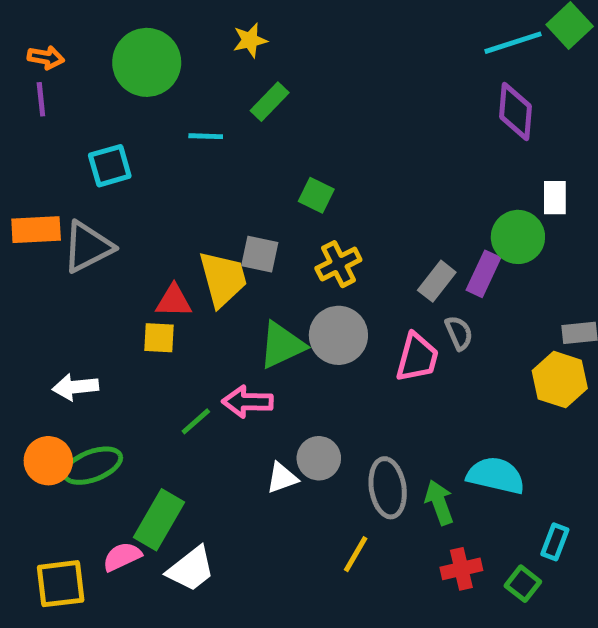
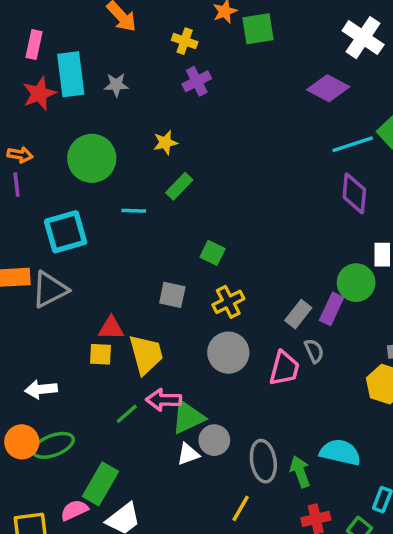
cyan square: (110, 166) -> (66, 232), size x1.4
yellow trapezoid: (223, 279) -> (146, 354), moved
green triangle: (282, 345) -> (188, 417), moved

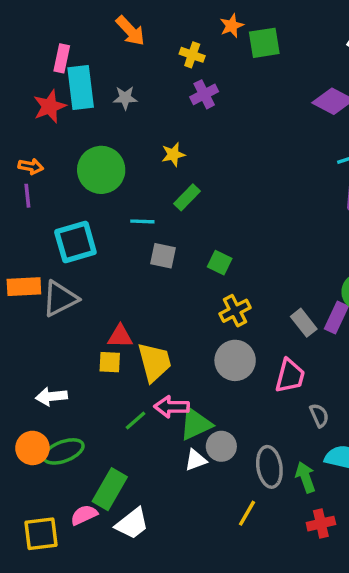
pink rectangle: (34, 45) -> (62, 58), moved
gray square: (172, 295) -> (163, 256), moved
gray rectangle: (298, 314) -> (304, 323), turned -76
gray semicircle: (314, 351) -> (319, 415), moved

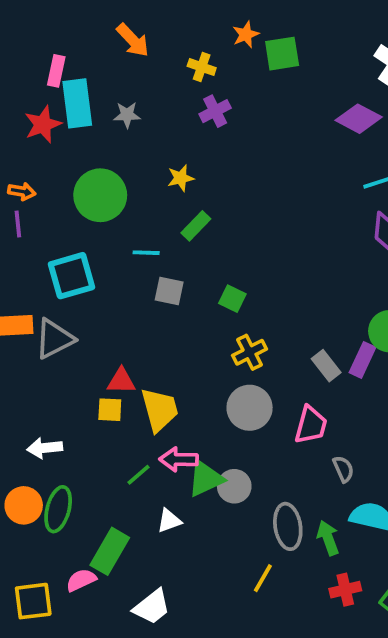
gray circle: (221, 446) -> (234, 486), moved
green ellipse: (63, 451) -> (58, 509), turned -54
white triangle: (196, 460) -> (169, 521), moved
white trapezoid: (132, 524) -> (152, 607), moved

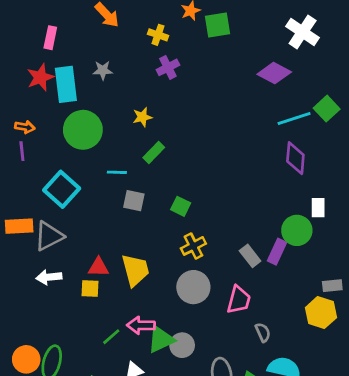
cyan rectangle: (77, 103) -> (66, 84), moved
cyan square: (72, 276) -> (62, 189), turned -32
yellow trapezoid: (160, 410) -> (135, 270), moved
white arrow: (45, 448) -> (49, 277), moved

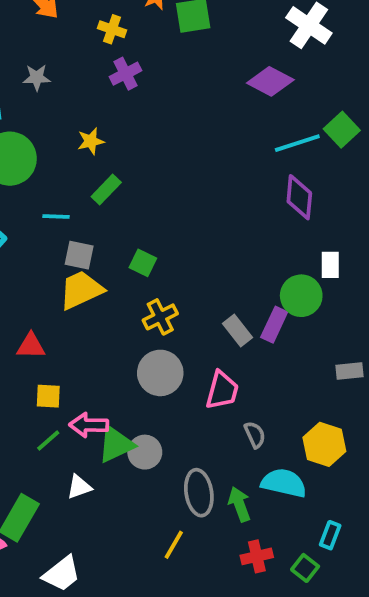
yellow trapezoid: (135, 270) -> (81, 290), moved, turned -100
yellow square: (90, 289) -> (48, 396), moved
yellow hexagon: (321, 313) -> (324, 444), moved

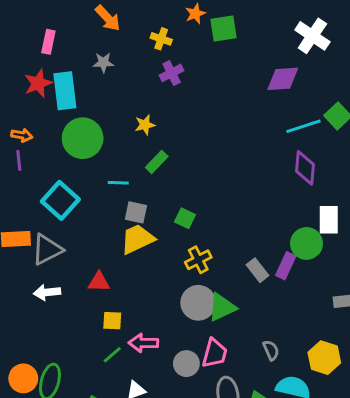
gray star: (37, 78) -> (103, 63), moved
purple diamond: (270, 81) -> (283, 79), turned -32
white rectangle: (330, 265) -> (329, 220), size x1.4
pink trapezoid: (222, 390) -> (215, 353), moved
green triangle: (116, 444) -> (222, 307), moved

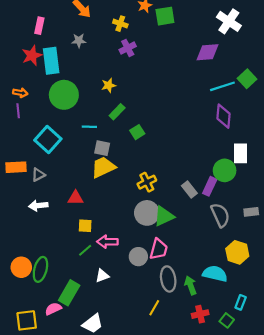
green square: (185, 218) -> (137, 132), moved, turned 32
gray triangle: (47, 249) -> (38, 175), size x0.6
gray semicircle: (271, 350) -> (220, 215), moved, size x1.6

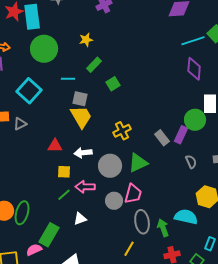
yellow trapezoid: (103, 167) -> (81, 117), turned 85
white arrow: (38, 206) -> (83, 153), moved
gray circle: (147, 213) -> (110, 166), moved
gray semicircle: (220, 215) -> (191, 162), size x0.6

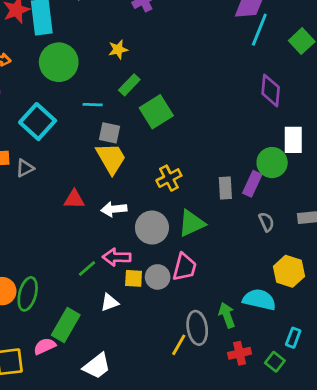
cyan line: (193, 41) -> (259, 30), moved, turned -50
green square: (113, 84) -> (156, 112), size x1.6
gray rectangle: (162, 138) -> (225, 188), turned 35
yellow square: (64, 172) -> (134, 278), moved
gray ellipse: (142, 222) -> (197, 328), moved

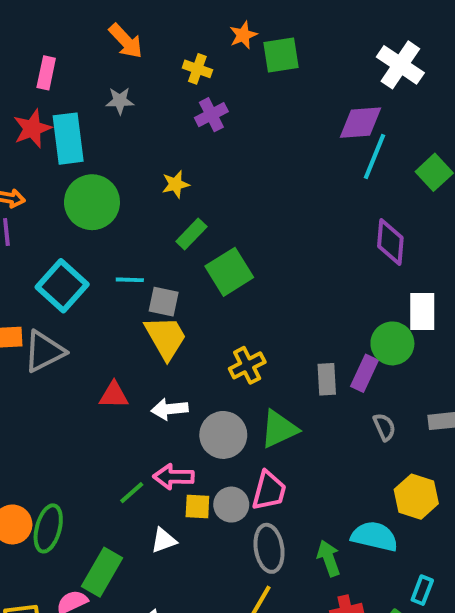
cyan line: (93, 105) -> (130, 280), moved
gray triangle: (25, 168) -> (44, 351), size x1.6
gray ellipse: (197, 328) -> (269, 548), moved

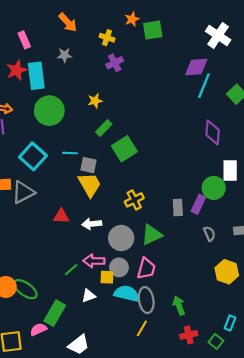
pink rectangle: (46, 73) -> (24, 40), turned -35
gray circle: (231, 505) -> (119, 267), moved
green ellipse: (48, 528) -> (25, 289), turned -70
cyan semicircle: (374, 536) -> (127, 294), moved

